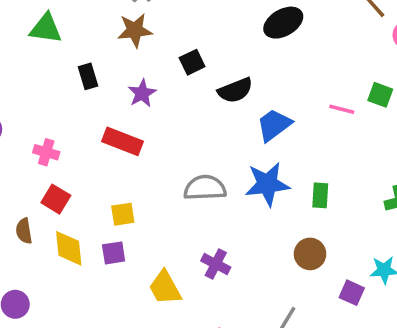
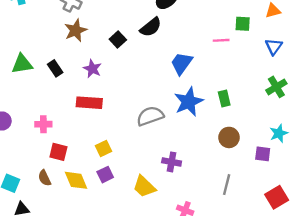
green triangle: (46, 28) -> (22, 64), moved
black semicircle: (235, 90) -> (151, 27), moved

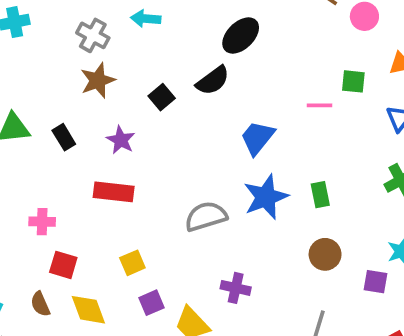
purple square: (105, 175) -> (151, 303), moved

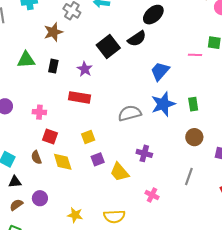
brown star: (98, 80) -> (53, 32), moved
black square: (162, 97) -> (108, 47), size x1.6
black rectangle: (64, 137) -> (53, 66), turned 40

